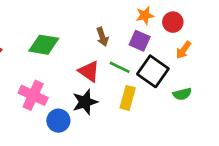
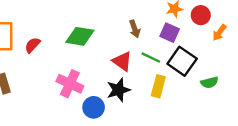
orange arrow: (183, 50) -> (219, 33), moved

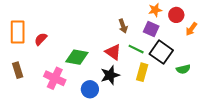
green diamond: (80, 36) -> (77, 57), moved
pink cross: (70, 84) -> (55, 78), moved

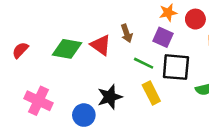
red triangle: (113, 52) -> (101, 45), moved
black square: (161, 52) -> (176, 67), turned -30
green diamond: (77, 57) -> (67, 49), moved
yellow rectangle: (142, 72) -> (151, 93), turned -42

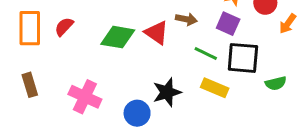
brown arrow: (127, 33) -> (186, 19), turned -60
red semicircle: (20, 50) -> (64, 27), moved
yellow rectangle: (151, 93) -> (215, 88), turned -40

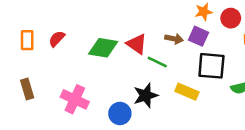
brown arrow: (186, 19) -> (174, 39), moved
orange rectangle: (30, 28) -> (27, 40), size x0.7
green line: (206, 53) -> (157, 62), moved

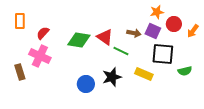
red circle: (231, 18) -> (174, 24), moved
orange rectangle: (27, 40) -> (20, 21), moved
pink cross: (75, 99) -> (40, 56), moved
blue circle: (120, 114) -> (86, 84), moved

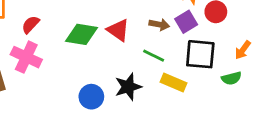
purple square: (153, 31) -> (186, 22), turned 35
orange arrow: (193, 31) -> (243, 50), moved
green line: (121, 51) -> (154, 56), moved

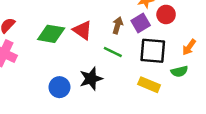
brown arrow: (159, 25) -> (118, 25), turned -84
yellow rectangle: (173, 83) -> (149, 85), moved

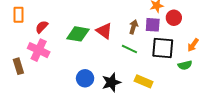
purple square: (141, 23) -> (153, 25), turned 35
black star: (91, 79) -> (111, 82), moved
yellow rectangle: (149, 85) -> (144, 81), moved

